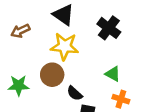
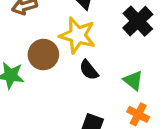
brown circle: (52, 75) -> (43, 55), moved
black semicircle: (75, 93) -> (89, 70), moved

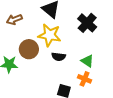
black semicircle: (89, 70) -> (59, 57), turned -40
orange cross: (138, 114) -> (85, 79), moved

